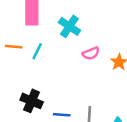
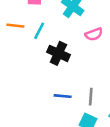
black cross: (32, 101) -> (58, 53), moved

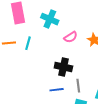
black cross: (58, 53) -> (63, 67), moved

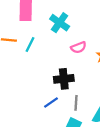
black cross: (63, 67) -> (64, 79), turned -30
blue line: (57, 90) -> (51, 103), turned -40

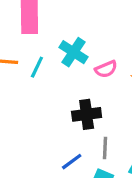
cyan cross: (60, 23) -> (73, 52), moved
blue line: (51, 103) -> (72, 162), moved

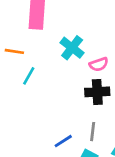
cyan line: (37, 67) -> (29, 76), moved
black cross: (87, 114) -> (97, 92), moved

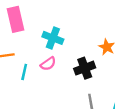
pink semicircle: (99, 64) -> (48, 64), moved

